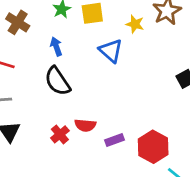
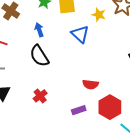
red semicircle: (85, 125) -> (91, 84), moved
purple rectangle: (115, 140) -> (79, 110), moved

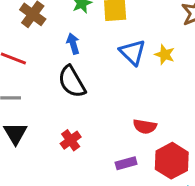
yellow star: (99, 15) -> (165, 55), moved

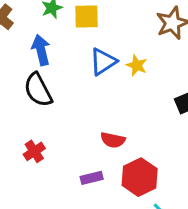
blue arrow: (73, 44) -> (41, 50), size x1.4
blue triangle: (133, 52) -> (103, 62), turned 40

